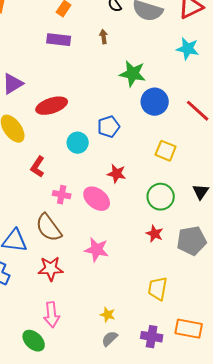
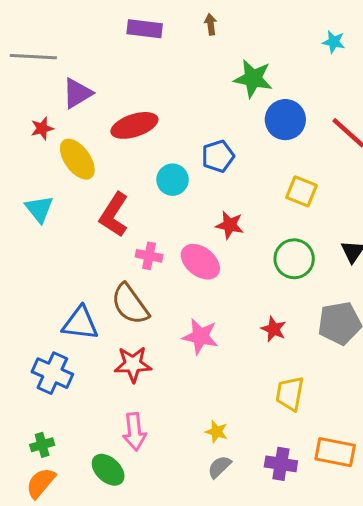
cyan star: (188, 49) -> (334, 42), size x0.7
red L-shape: (38, 167) -> (114, 215), size x1.4
red star: (155, 234) -> (274, 329), moved

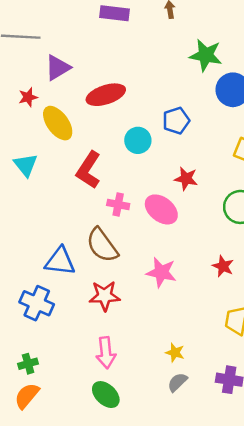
green ellipse: (108, 470) -> (106, 395), moved

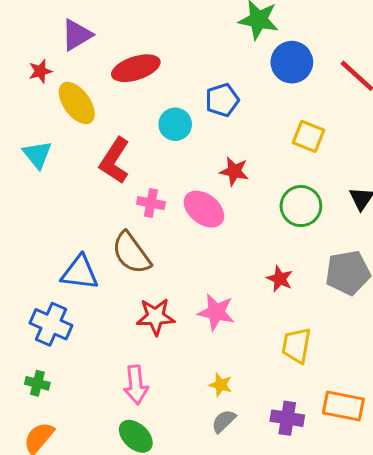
pink star: (161, 272) -> (216, 312), moved
red star: (105, 296) -> (155, 317), moved
green cross: (28, 364) -> (37, 383), moved, turned 30

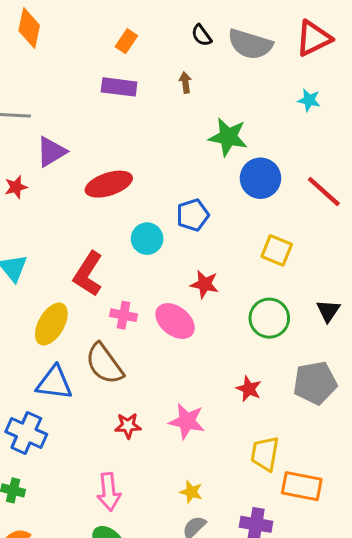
yellow ellipse: (77, 103) -> (51, 324), moved, turned 66
red star: (155, 317) -> (128, 426), size x0.7
orange rectangle: (343, 406) -> (302, 486), moved

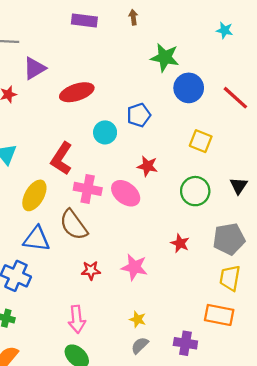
pink cross: (123, 315) -> (88, 189), size x1.4
yellow trapezoid: (265, 454) -> (230, 278), moved

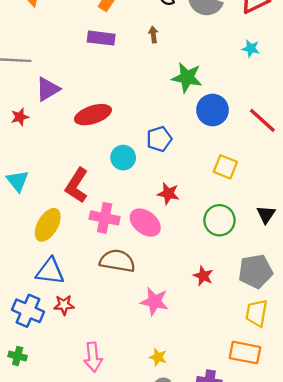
brown semicircle: (74, 225) -> (117, 261), moved, turned 136
red star: (91, 270) -> (64, 305), moved

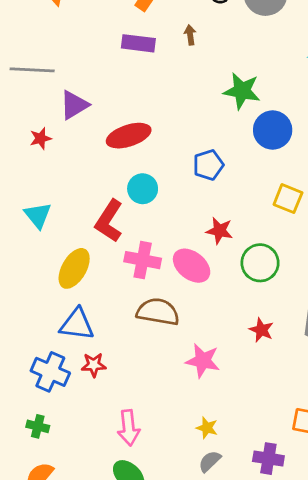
brown arrow: (153, 35) -> (190, 35), moved
cyan circle: (123, 158) -> (143, 189), moved
green circle: (219, 220) -> (260, 263), moved

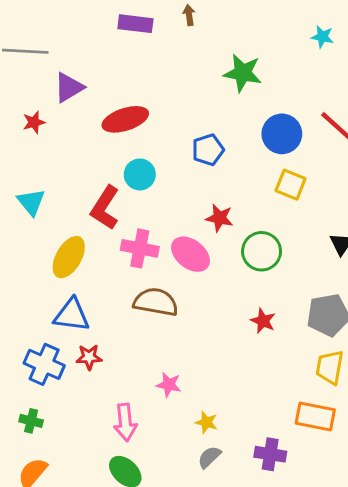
blue circle: (273, 130) -> (282, 134), moved
pink star: (203, 361) -> (169, 385), moved, size x0.7

